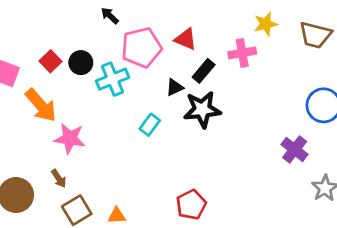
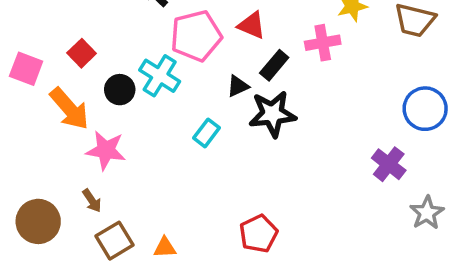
black circle: (81, 63) -> (120, 90), moved
cyan cross: (113, 79) -> (160, 76), turned -36

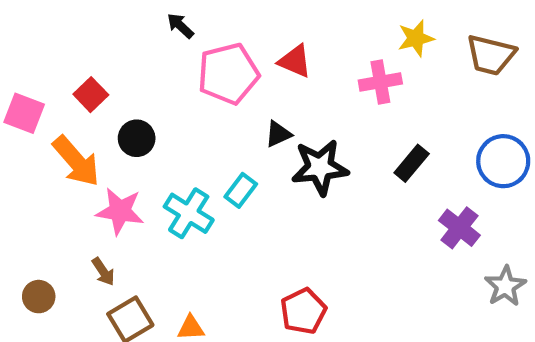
black rectangle: (274, 65) -> (412, 163), moved
cyan cross: (160, 76) -> (189, 213), moved
brown circle: (38, 221) -> (39, 297), size x0.6

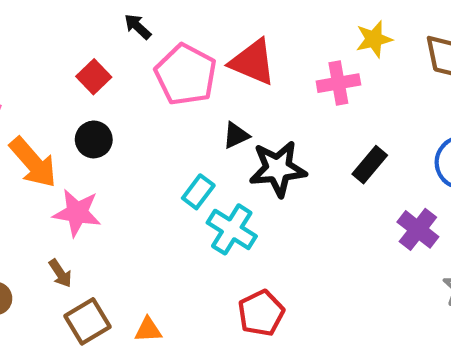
red triangle: (295, 61) -> (253, 62), size x1.4
pink pentagon: (228, 74) -> (186, 75), turned -30
red square: (91, 95) -> (94, 77), moved
cyan cross: (189, 213) -> (232, 229), moved

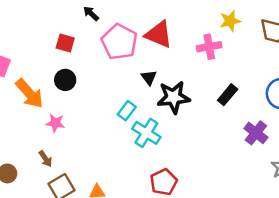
red square: (94, 77) -> (65, 43), turned -30
black triangle: (236, 135) -> (149, 77), turned -42
pink star: (77, 213) -> (55, 123), size x0.7

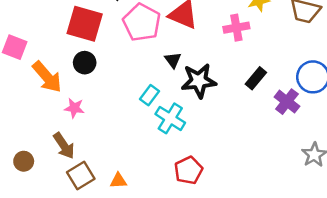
red square: (65, 43) -> (85, 24), size x1.8
purple cross: (256, 133) -> (287, 102), moved
brown arrow: (45, 159) -> (64, 146), size x1.5

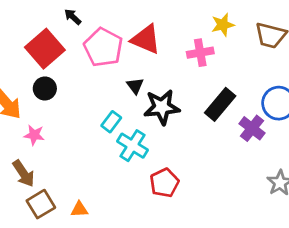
red square: (85, 24) -> (45, 49), turned 33
black rectangle: (256, 78) -> (220, 104), size x1.4
red pentagon: (188, 170) -> (164, 183), moved

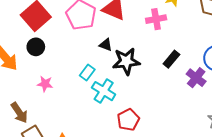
black triangle: (135, 86) -> (106, 45), turned -32
black rectangle: (220, 104) -> (171, 59), size x0.7
pink star: (34, 135) -> (45, 84), moved

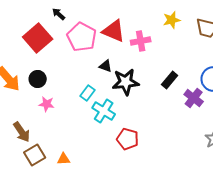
pink cross: (156, 19) -> (141, 41), moved
black circle: (36, 47) -> (38, 79), moved
red pentagon: (128, 120) -> (128, 139), turned -30

